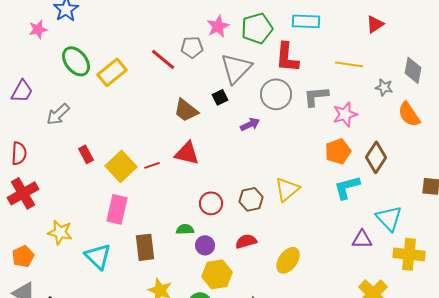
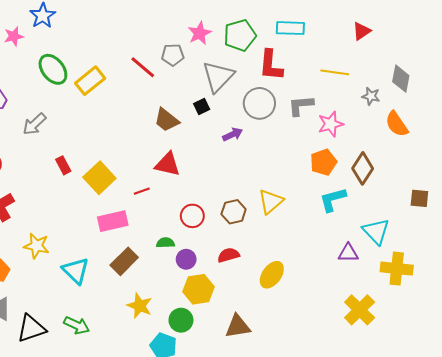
red line: (152, 165) -> (142, 191), moved
pink rectangle: (117, 209) -> (113, 221), moved, turned 64
brown rectangle: (145, 247) -> (124, 261), turned 52

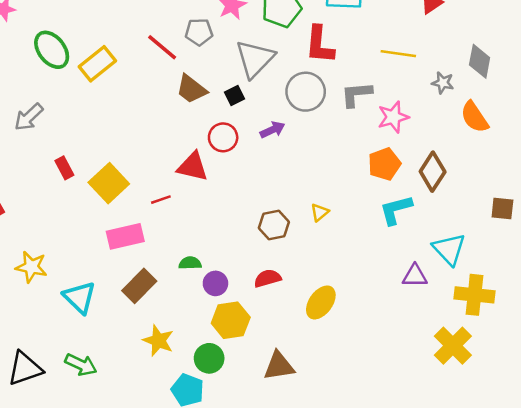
brown trapezoid: (167, 120) -> (191, 89), moved
yellow triangle: (271, 201) -> (320, 212), size x0.6
red circle: (192, 216) -> (223, 137), moved
yellow cross: (360, 310) -> (453, 346), moved

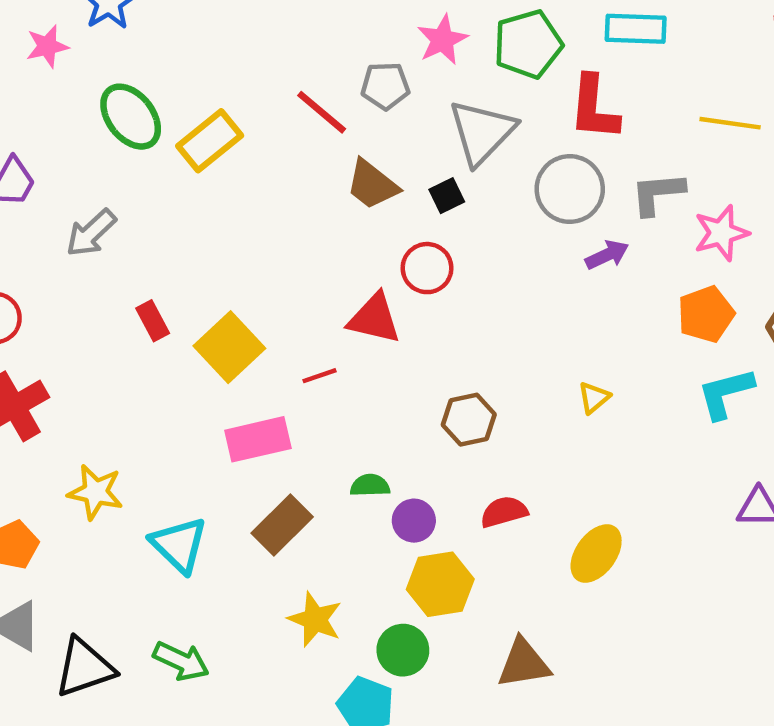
purple arrow: (273, 130) -> (607, 255), moved
brown hexagon: (274, 225) -> (469, 420), moved

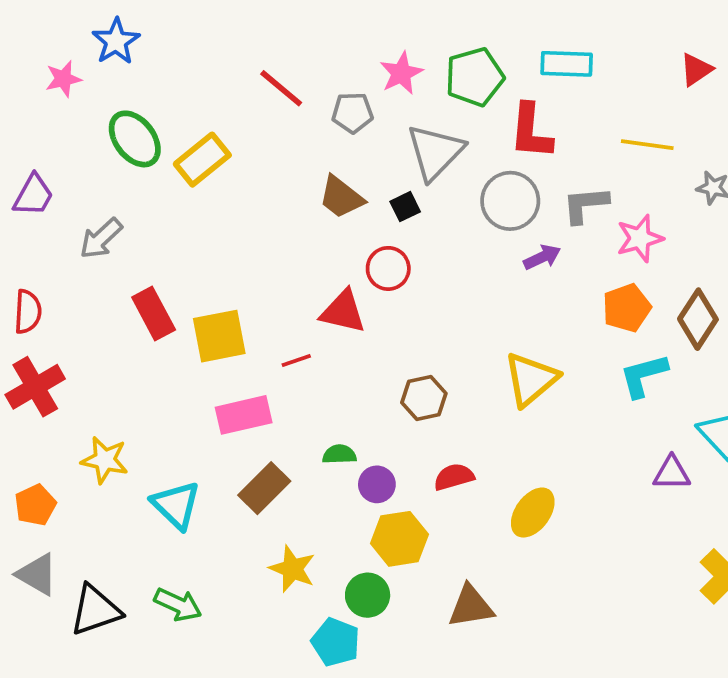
red line: (322, 112) -> (281, 88), moved
red rectangle: (153, 321) -> (154, 314), size x1.5
yellow square: (229, 347) -> (219, 336), turned 32
yellow triangle: (594, 398) -> (531, 379), size x2.0

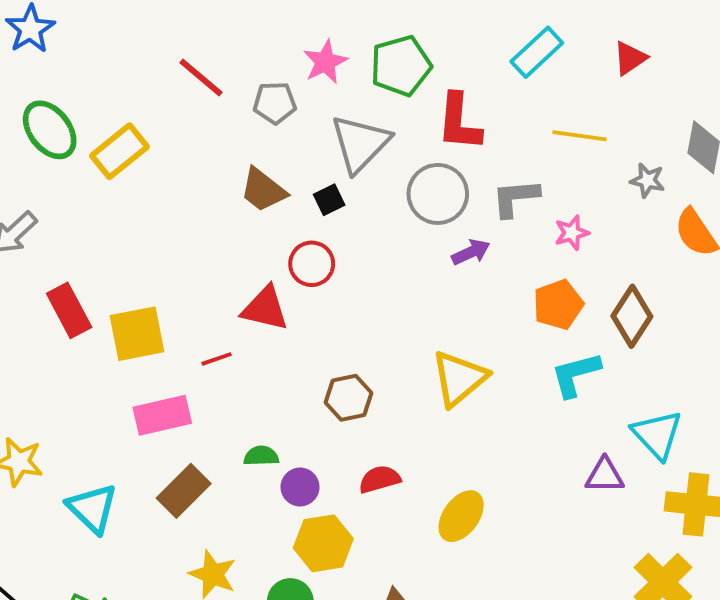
cyan rectangle: (567, 64) -> (537, 52), moved, turned -45
pink star: (640, 238) -> (572, 233), size x0.7

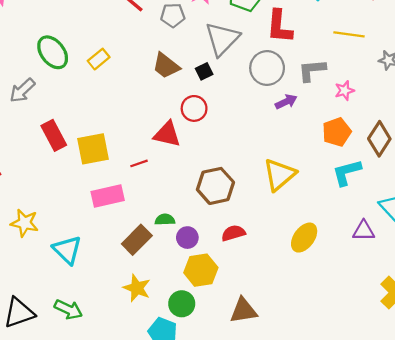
green ellipse: (50, 130) -> (53, 52), moved
yellow rectangle: (120, 151) -> (99, 59), moved, size x0.7
brown hexagon: (349, 398) -> (215, 186), size x1.4
brown rectangle: (184, 491) -> (137, 240), moved
yellow ellipse: (461, 516) -> (304, 238), moved

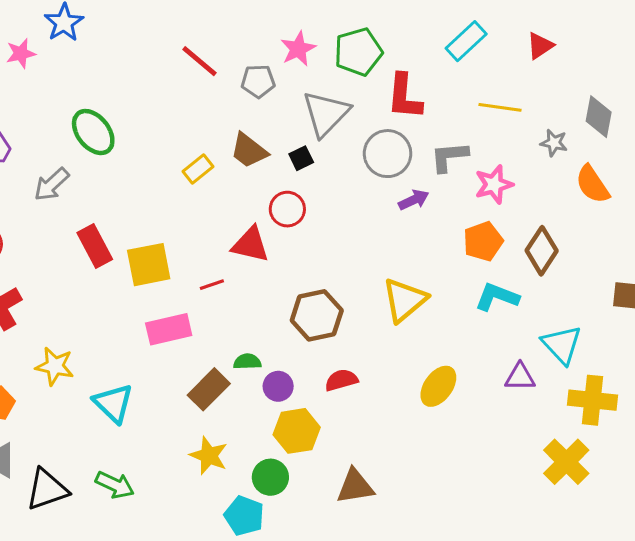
yellow rectangle: (99, 59) -> (198, 169), moved
pink star: (345, 90) -> (494, 184), size x1.4
cyan L-shape: (347, 172) -> (497, 297), turned 36

